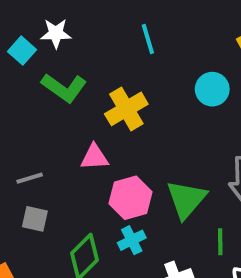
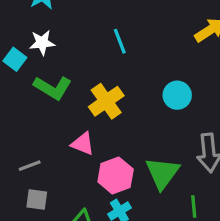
cyan circle: (212, 89) -> (177, 95), moved
pink triangle: (94, 157) -> (83, 144), turned 30

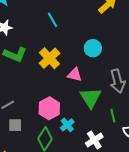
pink triangle: (83, 144) -> (75, 75), moved
pink hexagon: (116, 175) -> (49, 108), moved

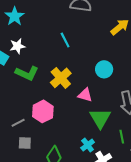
pink hexagon: (49, 108) -> (43, 111), moved
cyan cross: (67, 125) -> (88, 145), moved

